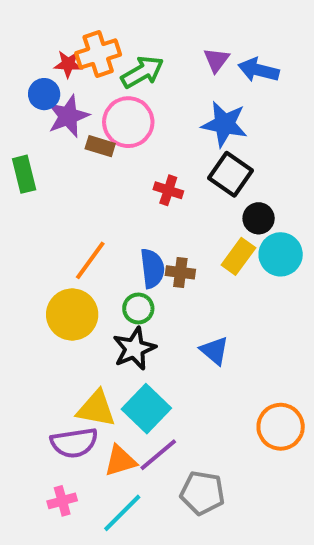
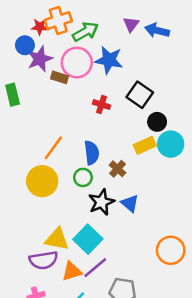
blue star: (224, 124) -> (109, 60), moved
yellow rectangle: (238, 256) -> (145, 145), turned 30
brown cross: (180, 272) -> (118, 169), moved, turned 35
black star: (134, 349) -> (101, 202), moved

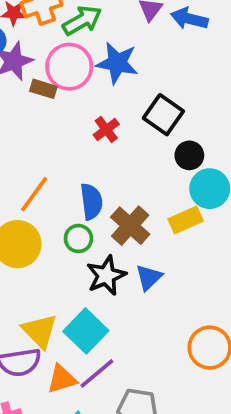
red cross: (101, 105) -> (106, 129), turned 35
yellow rectangle: (145, 145) -> (186, 220), moved
brown cross: (118, 169) -> (130, 226), size x1.5
blue triangle: (130, 203) -> (149, 277), turned 36
yellow triangle: (57, 239) -> (40, 331), turned 35

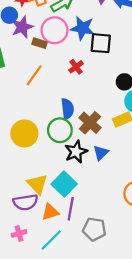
black square: (163, 115) -> (101, 43), moved, turned -30
orange line: (34, 194) -> (34, 75), moved
green circle: (78, 239) -> (60, 130), size x1.5
purple line: (97, 373) -> (71, 209), turned -40

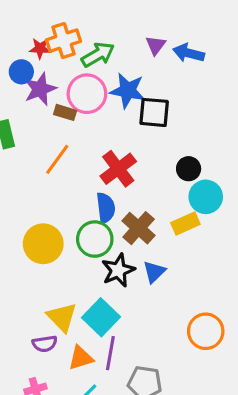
red cross: (76, 67) -> (118, 169), moved, size x1.6
purple semicircle: (25, 202) -> (45, 344), size x0.7

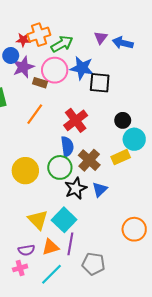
purple semicircle: (45, 344) -> (26, 250), moved

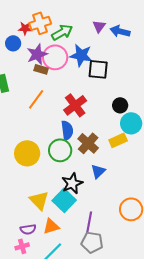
purple star: (23, 67) -> (37, 54), moved
black star: (76, 188) -> (72, 183), moved
purple line: (70, 244) -> (89, 222), moved

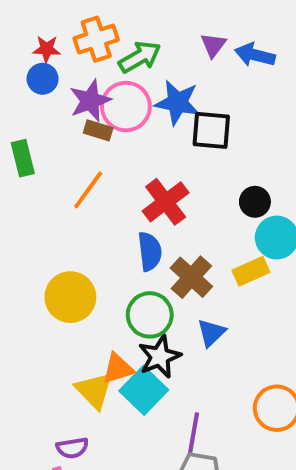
red star: (25, 28) -> (47, 49), moved
green circle: (60, 150) -> (150, 315), moved
orange triangle: (51, 226) -> (118, 369), moved

